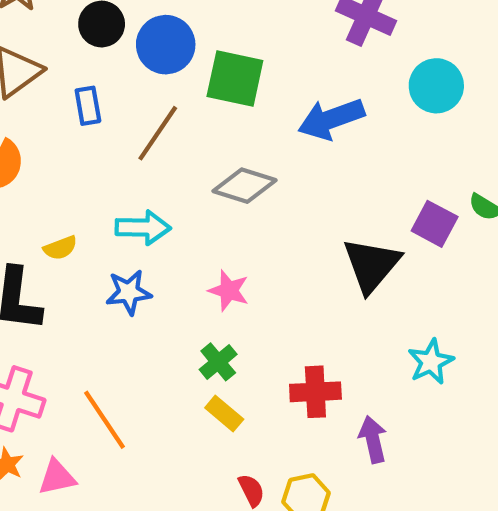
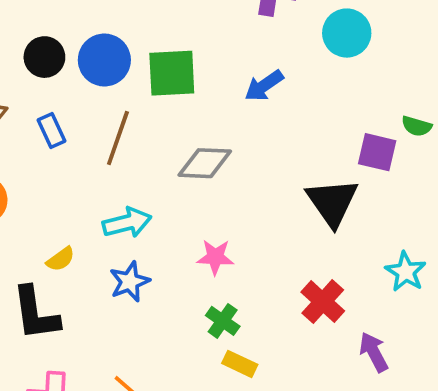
blue arrow: (331, 119) -> (264, 86), size x0.7
red cross: (315, 392) -> (323, 302), moved, turned -30

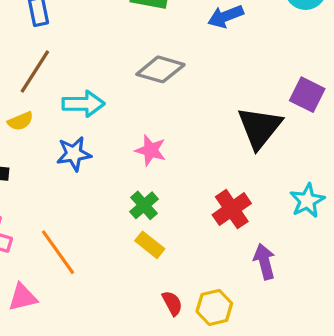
brown line: (118, 138) -> (35, 72), moved

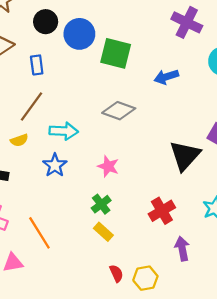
blue star: (74, 154) -> (55, 165), turned -30

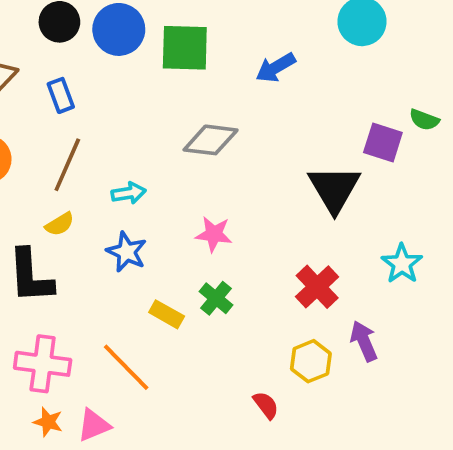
cyan arrow: (64, 131) -> (129, 193), size x0.7
yellow rectangle: (103, 232) -> (167, 314), moved
yellow hexagon: (145, 278) -> (311, 361), moved

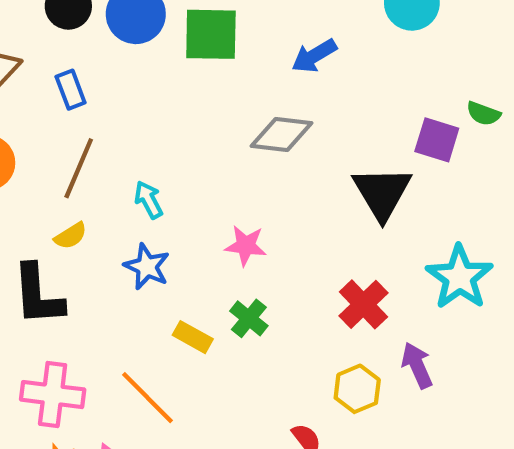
gray diamond: (211, 140) -> (281, 134), moved
cyan arrow: (129, 193) -> (149, 200), turned -108
cyan star: (402, 264) -> (460, 277), size x1.4

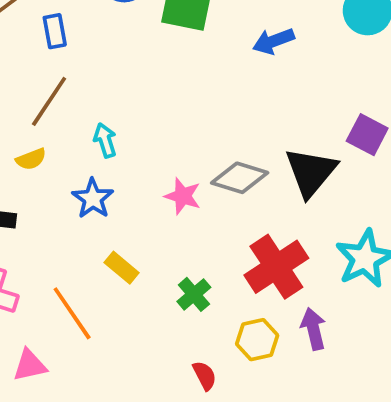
gray diamond: (281, 134) -> (240, 178), moved
red cross: (363, 304) -> (276, 267), size x1.4
green cross: (249, 318) -> (194, 294), moved

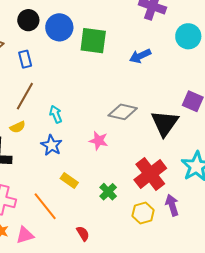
gray diamond: (240, 178) -> (123, 112), moved
red semicircle: (205, 376) -> (83, 234), moved

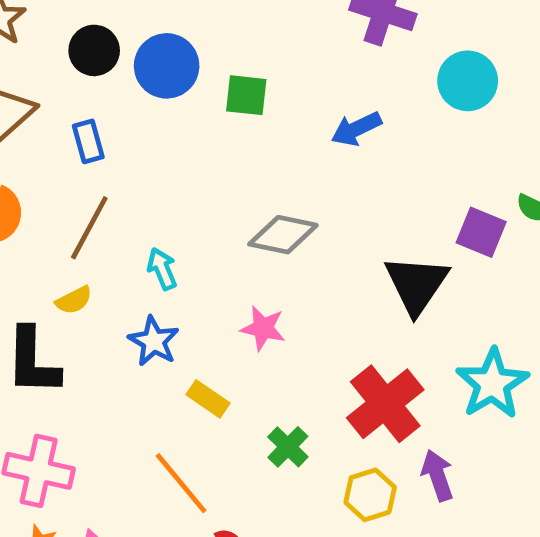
green square: (93, 41) -> (246, 95), size x0.7
gray diamond: (123, 112) -> (283, 235), moved
yellow rectangle: (69, 180) -> (208, 399), moved
orange line: (45, 206) -> (181, 483), moved

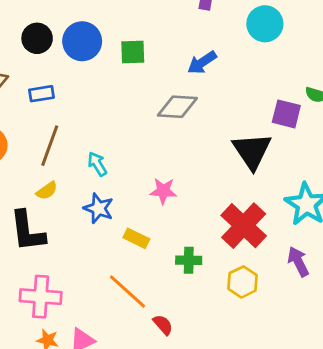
blue rectangle: (88, 141) -> (42, 94), turned -75
gray diamond: (283, 235) -> (177, 107), moved
green cross: (288, 447) -> (189, 260), turned -35
purple arrow: (437, 475) -> (298, 262), moved

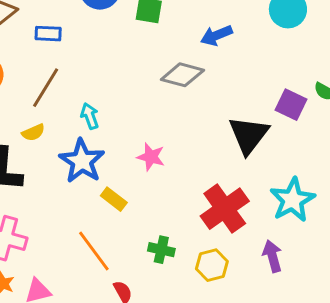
blue star: (99, 208) -> (82, 161), size x1.4
green cross: (189, 260) -> (161, 250), moved

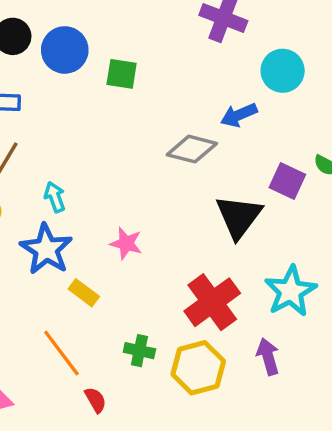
blue arrow: (216, 35) -> (239, 115), moved
gray diamond: (182, 75) -> (192, 149), moved
yellow hexagon: (212, 265) -> (198, 368), size x1.4

